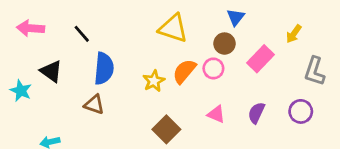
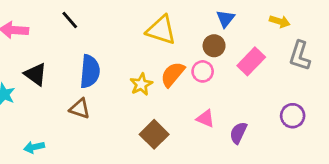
black line: (82, 34) -> (70, 20), moved
yellow arrow: (294, 34) -> (280, 21), moved, turned -108
gray L-shape: (315, 71) -> (300, 56), moved
purple semicircle: (256, 113) -> (238, 133), moved

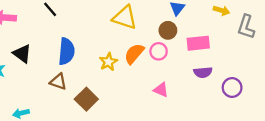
gray L-shape: (300, 56) -> (246, 27), moved
pink rectangle: (251, 61) -> (198, 43), turned 40
purple semicircle: (238, 133) -> (203, 72), moved, turned -120
brown square: (154, 134) -> (86, 99), moved

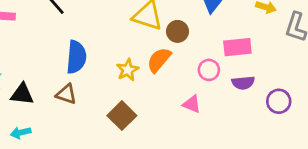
brown circle: (168, 30) -> (178, 31), moved
pink circle: (159, 51) -> (209, 70), moved
black triangle: (22, 54) -> (22, 94), moved, turned -30
brown square: (86, 99) -> (122, 116), moved

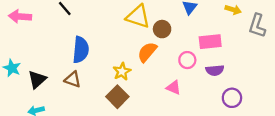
yellow star: (128, 70) -> (122, 71), moved
black triangle: (22, 94) -> (37, 79), turned -48
purple circle: (279, 101) -> (232, 98), moved

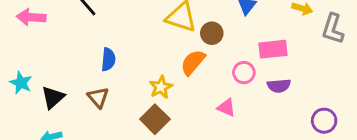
blue semicircle: (81, 50) -> (108, 59), size x0.7
brown triangle: (73, 79) -> (98, 97), turned 30
purple circle: (232, 98) -> (324, 121), moved

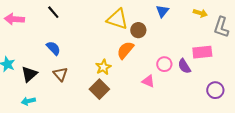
pink rectangle: (273, 49) -> (202, 52), moved
blue semicircle: (108, 59) -> (53, 48), moved, turned -49
pink circle: (244, 73) -> (164, 64), moved
purple semicircle: (279, 86) -> (184, 66), turned 63

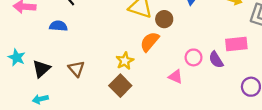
blue semicircle: (53, 48) -> (58, 26), moved, turned -42

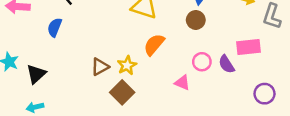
brown circle: (164, 19) -> (196, 20), moved
blue semicircle: (58, 26) -> (55, 27), turned -72
brown triangle: (76, 69) -> (100, 67), moved, turned 42

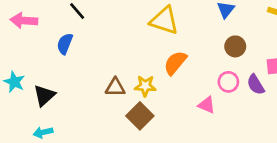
brown circle: (196, 20) -> (235, 46), moved
yellow star: (127, 65) -> (145, 86), turned 30
brown triangle: (100, 67) -> (115, 87), turned 30

